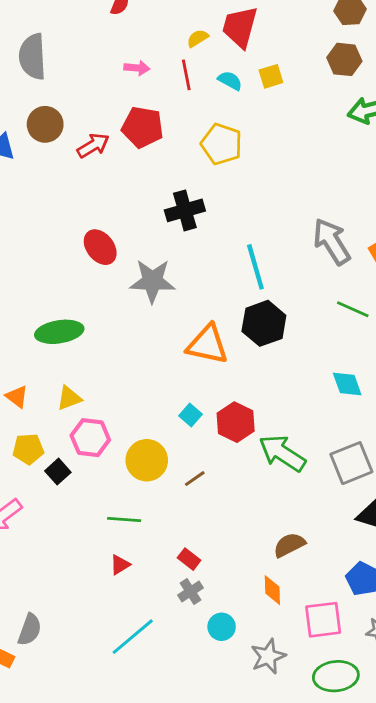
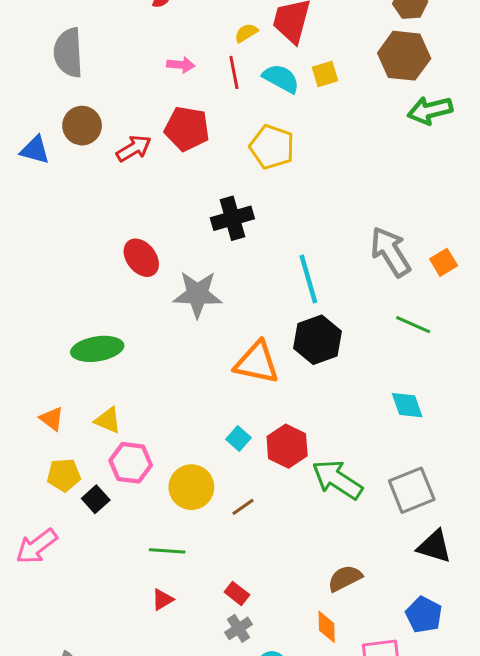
brown hexagon: (344, 59) -> (404, 56), size x1.4
cyan semicircle: (230, 81) -> (281, 78), size x1.4
yellow triangle: (69, 398) -> (108, 420), turned 44

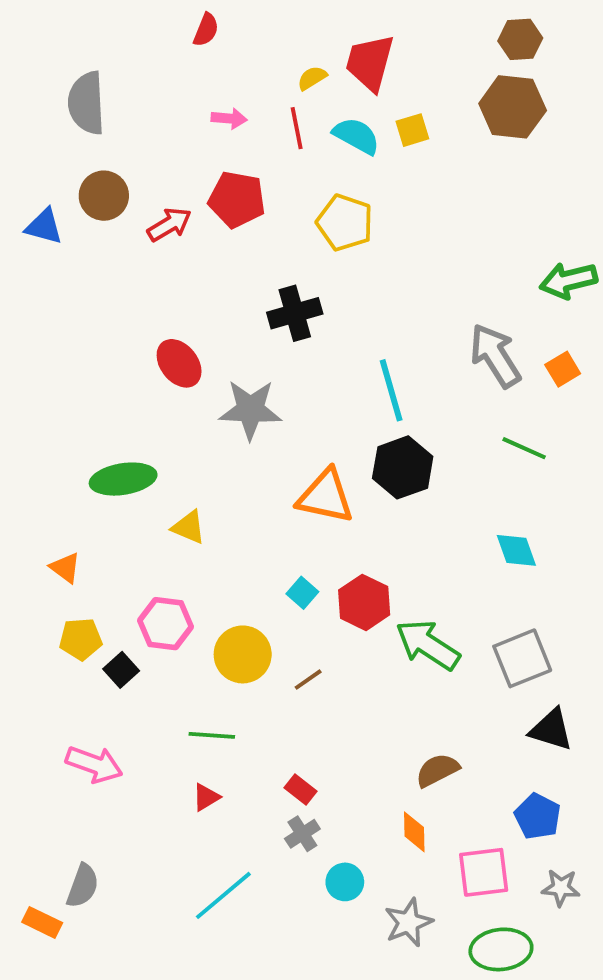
green arrow: (430, 110) -> (568, 280), moved
yellow triangle: (108, 420) -> (189, 527), moved
pink arrow: (36, 546) -> (94, 764), moved, turned -123

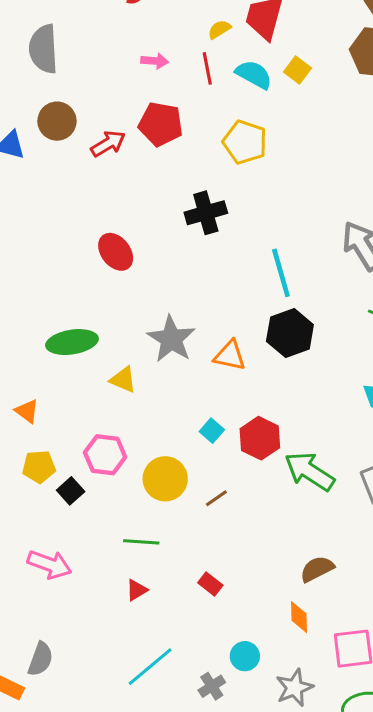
yellow square: (412, 130) -> (297, 70), turned -36
gray star: (250, 410) -> (171, 339), moved, turned 30
orange triangle: (326, 496) -> (230, 356), size x0.7
gray cross: (302, 834) -> (212, 686), moved

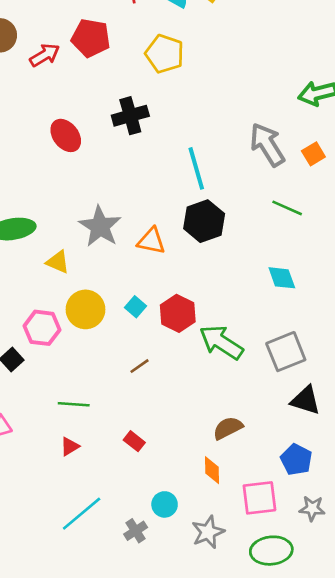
red ellipse: (116, 252) -> (66, 135), moved
yellow circle: (165, 479) -> (85, 309), moved

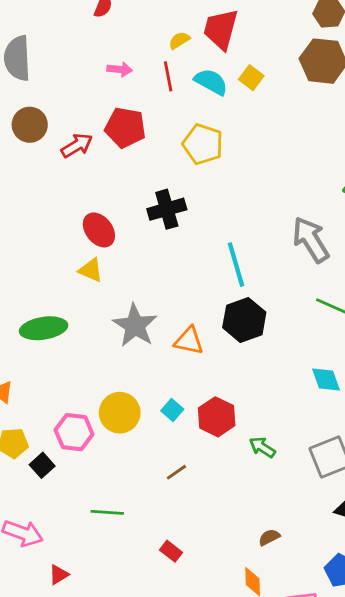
yellow triangle: (58, 262) -> (91, 270), moved
green arrow: (221, 342) -> (262, 447), size x0.6
brown semicircle: (228, 428) -> (269, 537), size x0.7
red triangle: (70, 446) -> (59, 575), moved

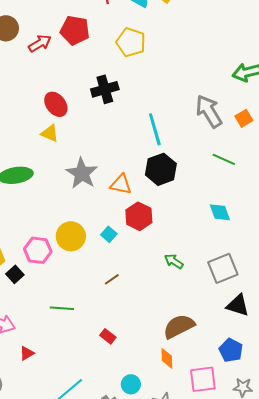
red hexagon: (217, 417) -> (139, 216), moved
brown semicircle: (269, 537) -> (179, 326), size x2.0

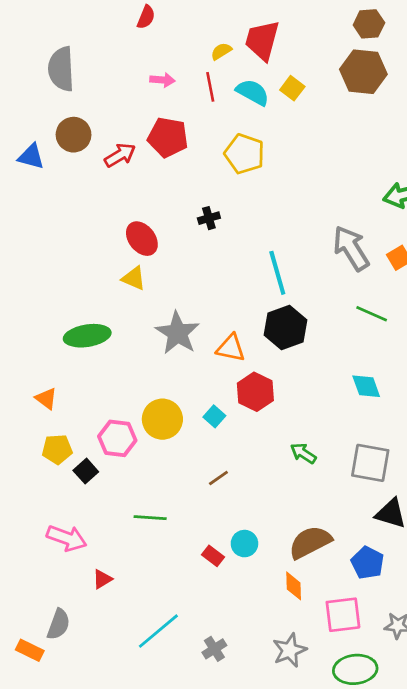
black cross: (105, 89) -> (209, 218), size x0.6
gray square: (223, 268) -> (370, 463), turned 32
blue pentagon: (231, 350) -> (368, 563), moved
cyan circle: (131, 384) -> (244, 544), moved

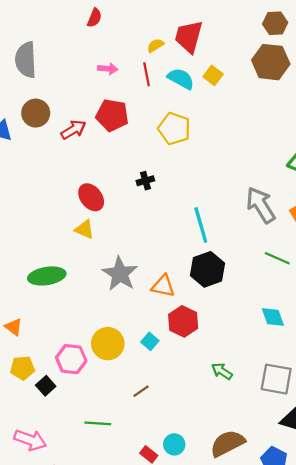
brown line: (218, 478) -> (141, 391), moved

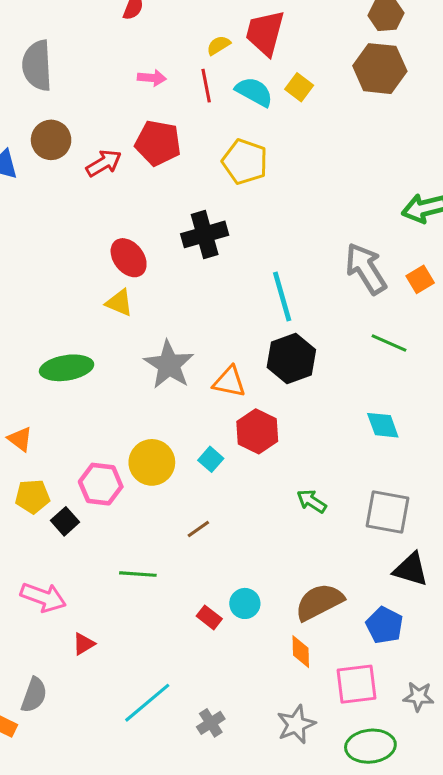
black cross: (145, 181) -> (205, 234), size x1.8

